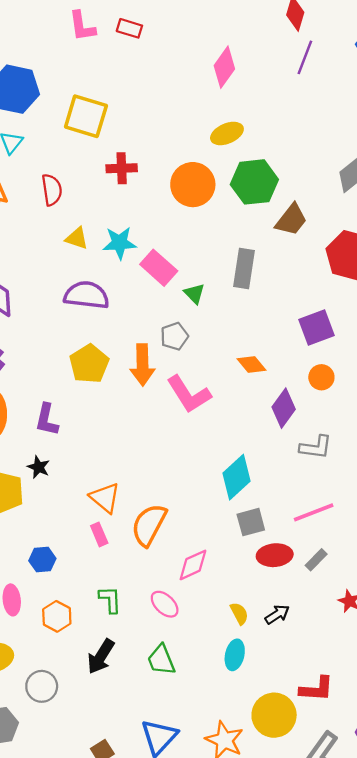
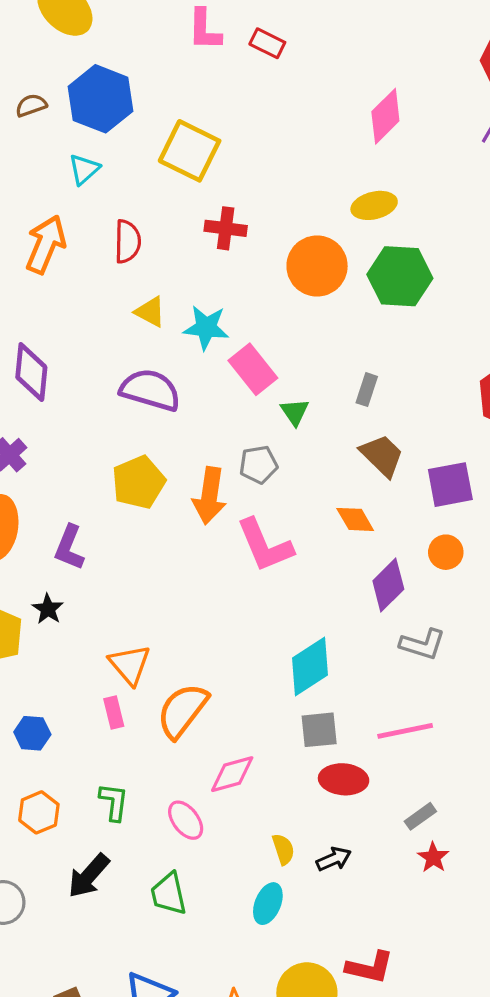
brown trapezoid: (291, 220) -> (382, 456), moved, turned -93
gray rectangle: (244, 269) -> (367, 390), size x0.6
gray rectangle: (316, 560) -> (420, 816), moved

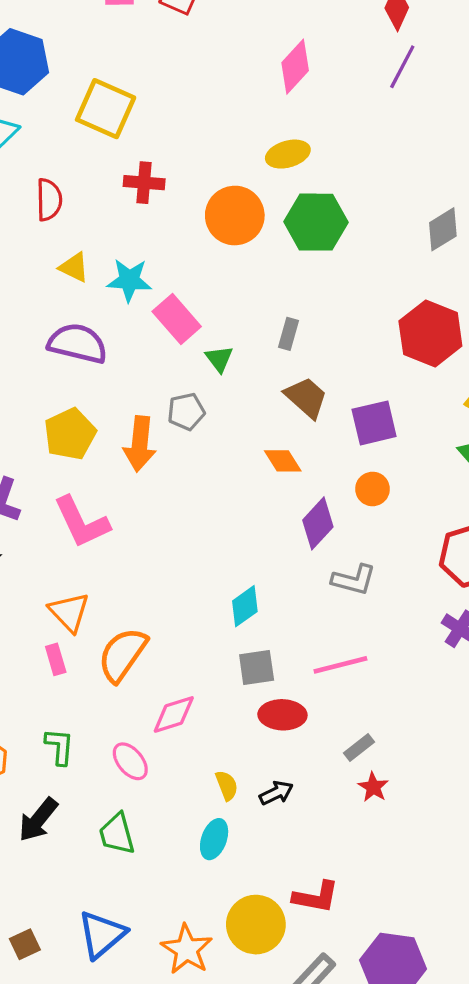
pink L-shape: (265, 545) -> (82, 522), moved
cyan diamond: (310, 667) -> (245, 606), size x0.7

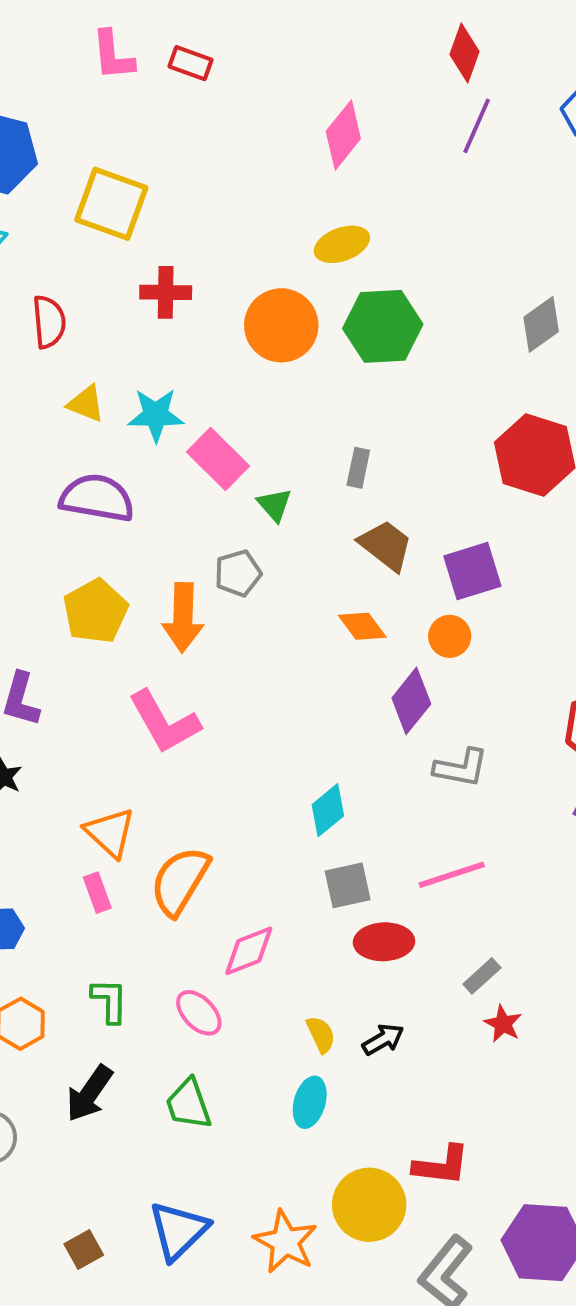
orange circle: (372, 489) -> (450, 636), moved
pink L-shape: (82, 522) -> (164, 722), moved

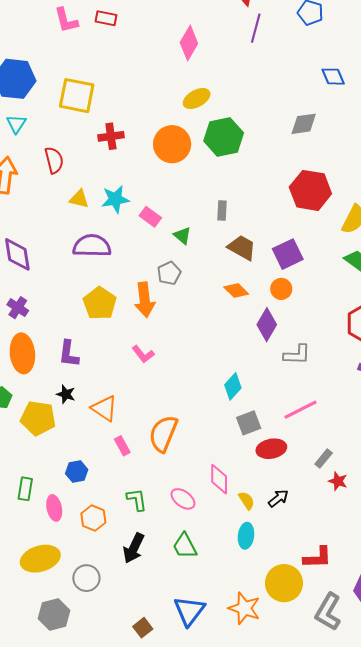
gray diamond: (541, 324) -> (304, 124), turned 36
pink rectangle: (218, 459) -> (150, 217), size x0.7
pink L-shape: (164, 722) -> (143, 354), size x0.6
orange triangle: (110, 833) -> (104, 408), moved
pink diamond: (249, 951) -> (219, 479), moved, turned -60

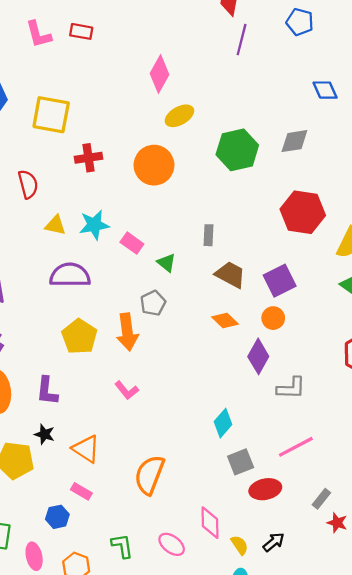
pink diamond: (189, 43) -> (159, 74), moved
green hexagon: (224, 137) -> (237, 150), moved
pink rectangle: (122, 446) -> (81, 491), moved, turned -30

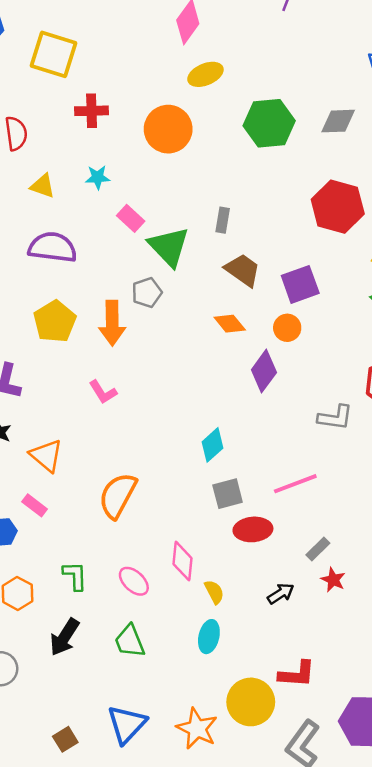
cyan star: (94, 225) -> (98, 177), moved, size x0.7
green triangle: (167, 263) -> (169, 247), size x1.8
gray L-shape: (291, 388) -> (335, 417), moved
black arrow: (274, 542) -> (281, 594), moved

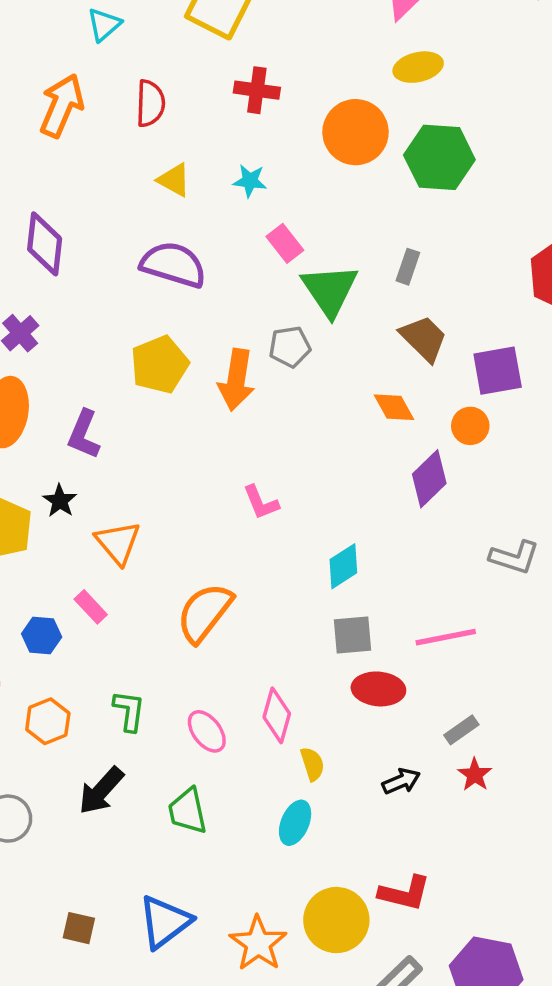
green hexagon: (269, 123) -> (439, 157), moved
pink L-shape: (103, 392) -> (261, 502), moved
brown square: (65, 739) -> (79, 928), turned 35

